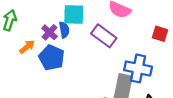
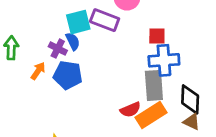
red square: (160, 34) -> (157, 36), moved
purple rectangle: (104, 36) -> (105, 20), moved

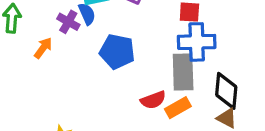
blue pentagon: (68, 75) -> (117, 52), moved
orange rectangle: (151, 115) -> (178, 108), size x0.7

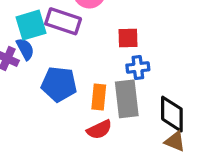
blue cross: (197, 42) -> (138, 67), size x0.6
orange rectangle: (178, 108) -> (99, 97), moved, turned -50

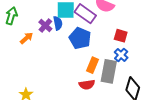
blue cross: (138, 67) -> (121, 55), turned 32
blue pentagon: (59, 84) -> (80, 38), moved

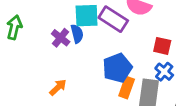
orange arrow: (27, 38) -> (58, 87), moved
blue pentagon: (80, 38) -> (117, 68), moved, turned 30

